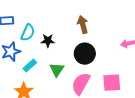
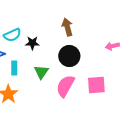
cyan semicircle: (28, 33) -> (12, 35), turned 42
cyan rectangle: (30, 66) -> (14, 68), turned -48

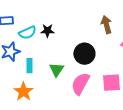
brown arrow: (67, 27) -> (106, 25), moved
black star: (32, 43) -> (47, 31), moved

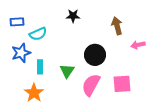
black star: (47, 31) -> (73, 16), moved

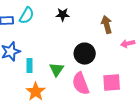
cyan semicircle: (38, 34) -> (27, 16), moved, turned -36
pink semicircle: (91, 85) -> (81, 84), turned -50
orange star: (34, 93) -> (36, 92), moved

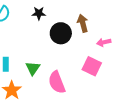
black circle: (85, 54) -> (61, 33), moved
pink square: (112, 83) -> (92, 66), moved, turned 30

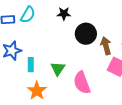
brown arrow: (83, 23) -> (106, 46), moved

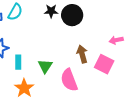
black circle: (86, 34) -> (72, 15), moved
brown arrow: (106, 46) -> (82, 54), moved

